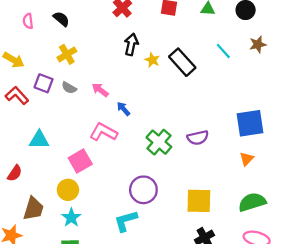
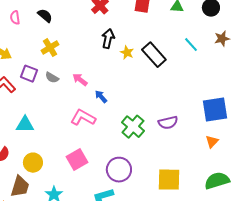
pink square: (80, 161) -> (77, 160), moved
yellow circle: (68, 190) -> (33, 163), moved

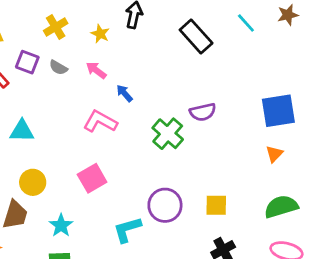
yellow star: (127, 53) -> (100, 34), moved
purple semicircle: (168, 123) -> (203, 112), moved
purple circle: (119, 170) -> (165, 205), moved
yellow square: (169, 180) -> (216, 205), size x0.7

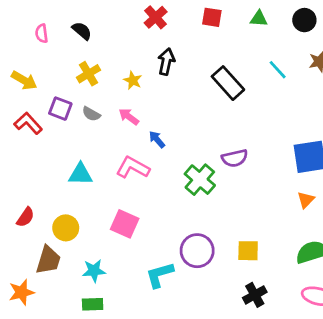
cyan triangle: (22, 131) -> (80, 174), moved
pink square: (92, 178) -> (125, 224), turned -36
cyan star: (61, 225) -> (94, 271), turned 30

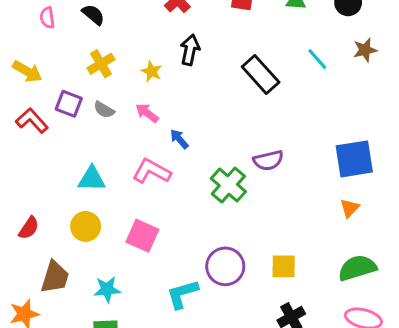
yellow circle: (66, 228) -> (86, 226), moved

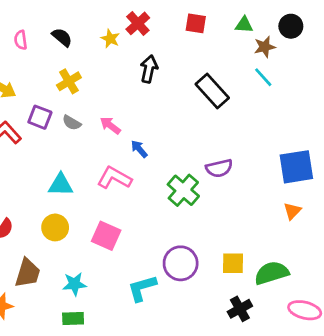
brown star: (365, 50) -> (265, 47), moved
yellow star: (152, 71) -> (110, 39), moved
green semicircle: (357, 268) -> (272, 273), moved

